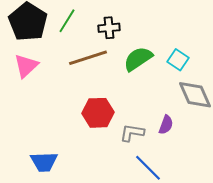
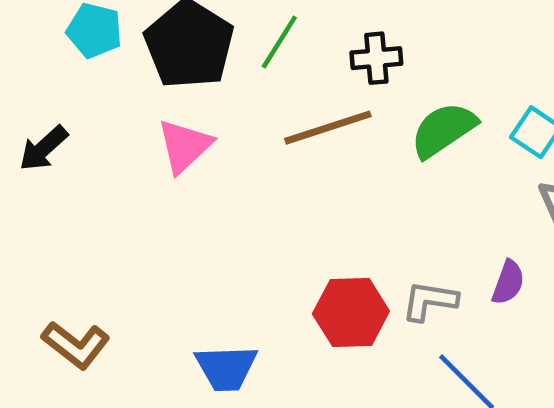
red hexagon: (98, 113) -> (351, 312), moved

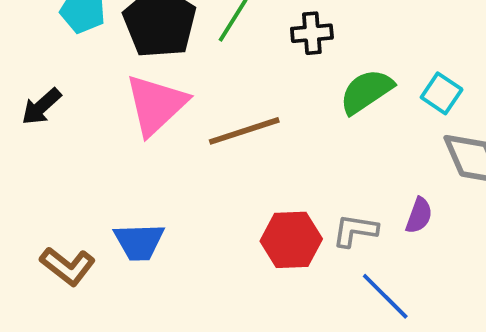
brown line: (328, 128) -> (244, 131), moved
pink triangle: (185, 146) -> (156, 105), size x1.4
blue trapezoid: (226, 368) -> (139, 242), moved

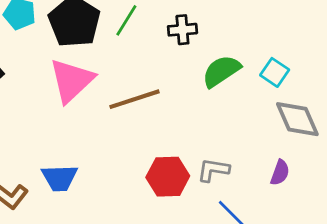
purple semicircle: (419, 215) -> (280, 173), moved

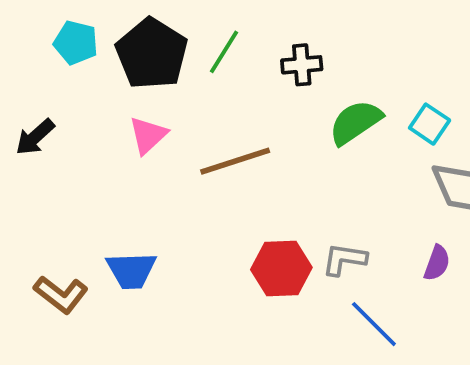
pink triangle: (72, 80) -> (148, 135), size x0.6

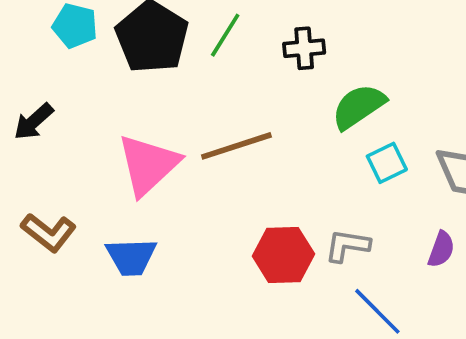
cyan square: (430, 124) -> (387, 163), moved, turned 30
pink triangle: (148, 135) -> (148, 165), moved, size x1.6
brown L-shape: (61, 294) -> (49, 232), moved

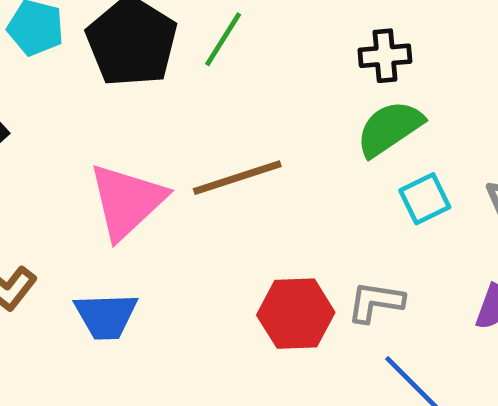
black cross: (304, 48) -> (385, 56), moved

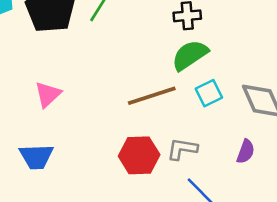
brown line: (237, 178) -> (152, 96), moved
pink triangle: (127, 201) -> (48, 94), size x0.6

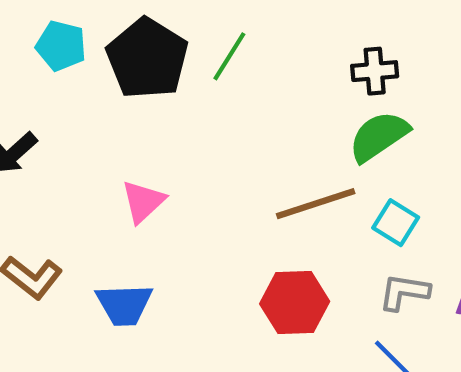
cyan square: (209, 93) -> (396, 223), moved, turned -32
gray L-shape: (182, 149) -> (404, 292), moved

